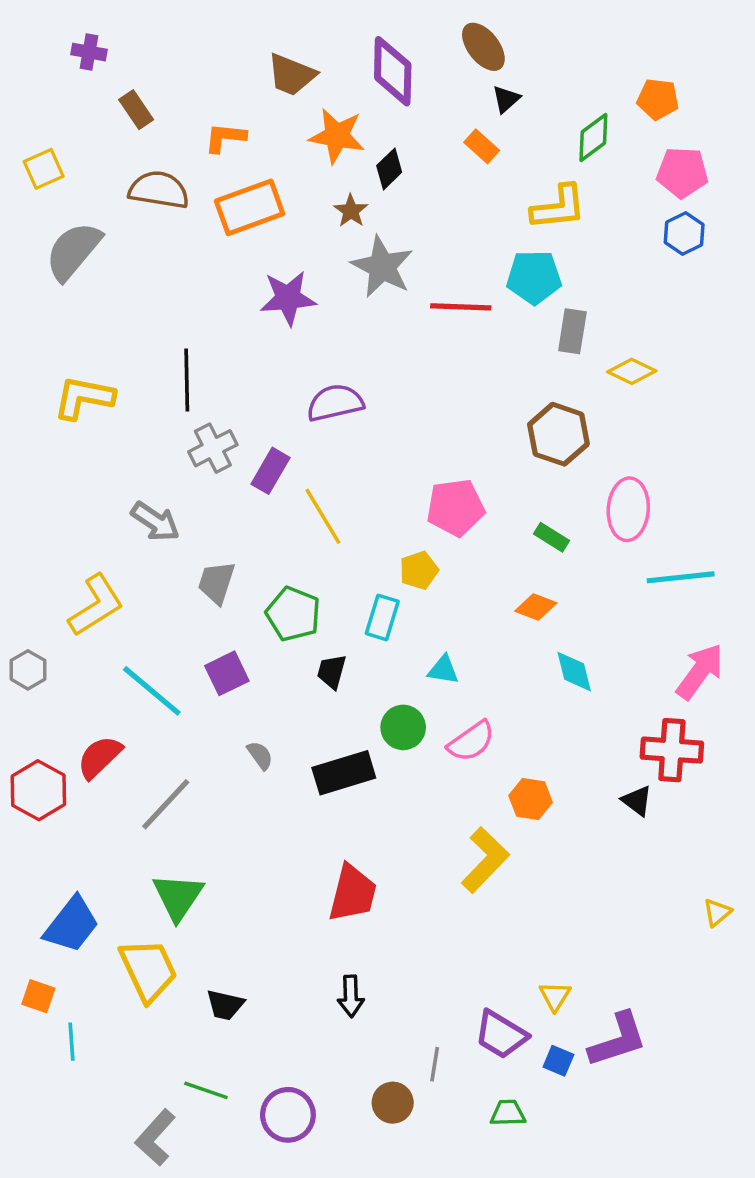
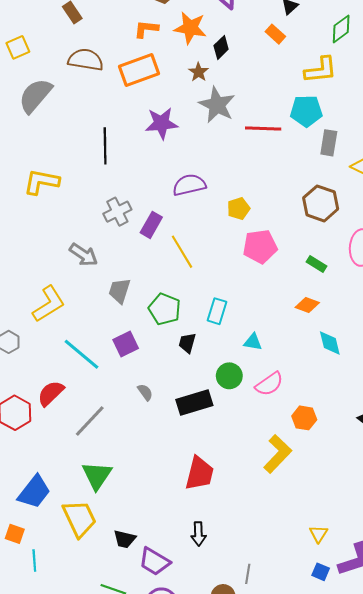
orange L-shape: (225, 138) -> (146, 29), moved
black line: (187, 380) -> (105, 146), moved
yellow pentagon: (419, 570) -> (239, 209), moved
purple trapezoid: (501, 1035) -> (154, 562), moved

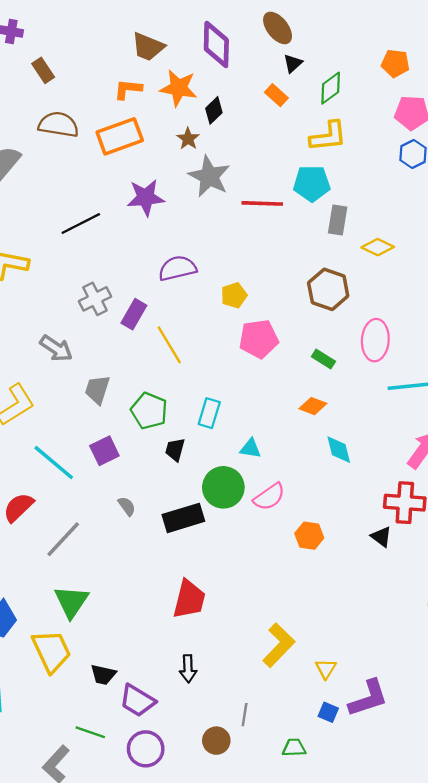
green diamond: (341, 29) -> (331, 88), moved
black line: (105, 146) -> (81, 223), turned 64
green circle: (229, 376) -> (223, 487), size x1.4
yellow L-shape: (278, 454) -> (279, 645), moved

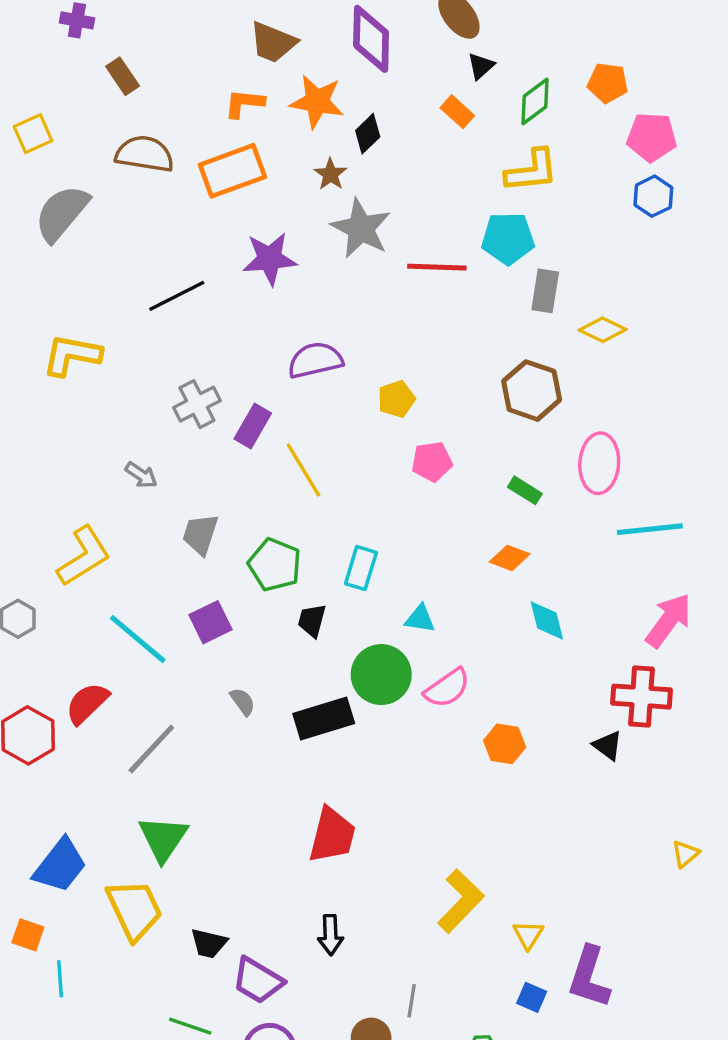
orange pentagon: (395, 63) -> (608, 83), moved
pink pentagon: (259, 339) -> (432, 462), size x0.7
gray arrow: (56, 348) -> (141, 475), size x0.7
purple L-shape: (368, 698) -> (589, 977), turned 126

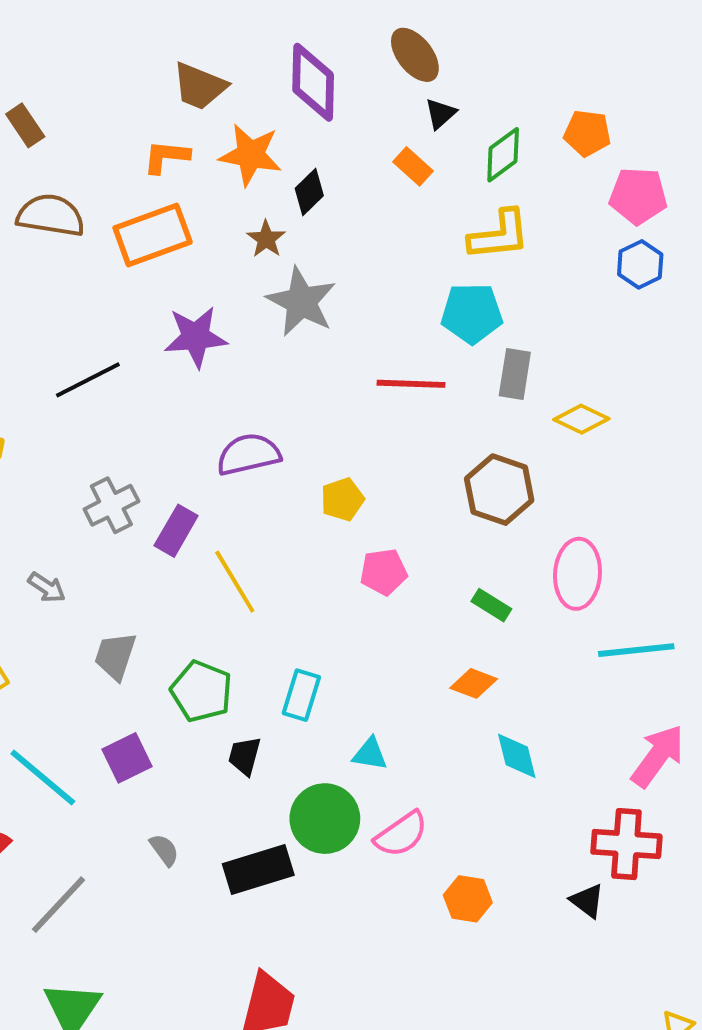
red line: (437, 267) -> (411, 384), moved

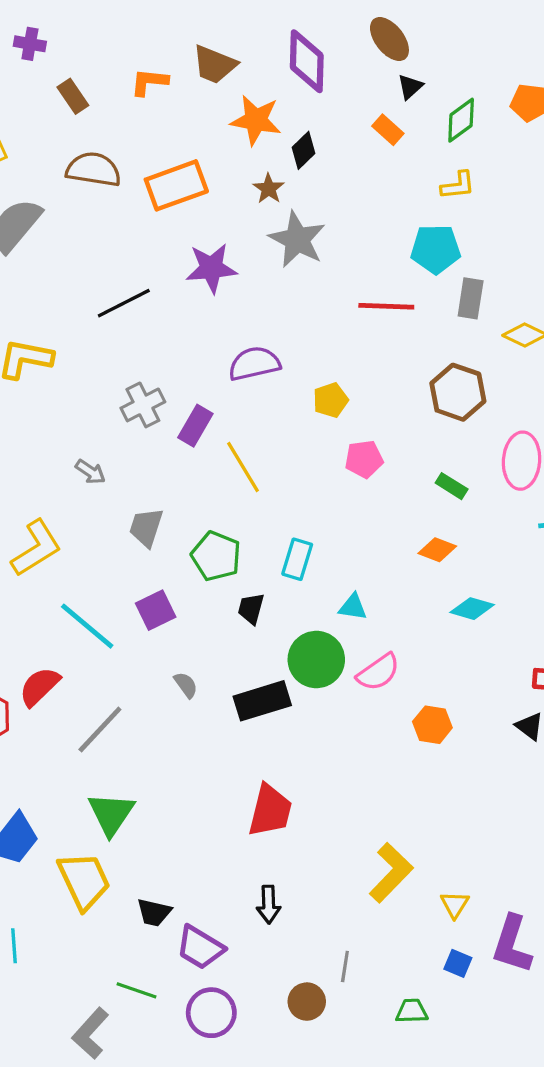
orange L-shape: (166, 157) -> (149, 82), moved
yellow L-shape: (499, 235) -> (458, 185), size x0.7
cyan diamond: (517, 756) -> (472, 609), turned -60

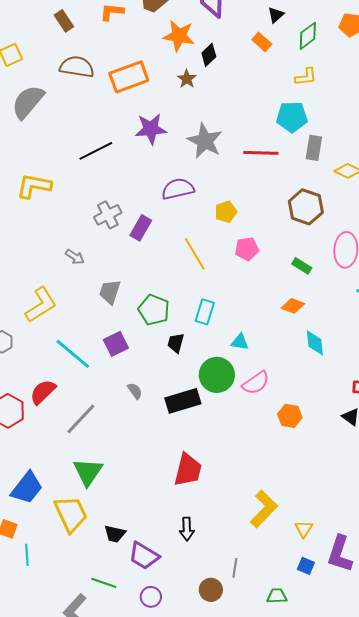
gray star: (297, 239) -> (205, 141), moved
yellow line: (243, 467) -> (195, 254), moved
cyan diamond: (472, 609) -> (315, 343), turned 68
purple circle: (211, 1013) -> (151, 597), size x0.7

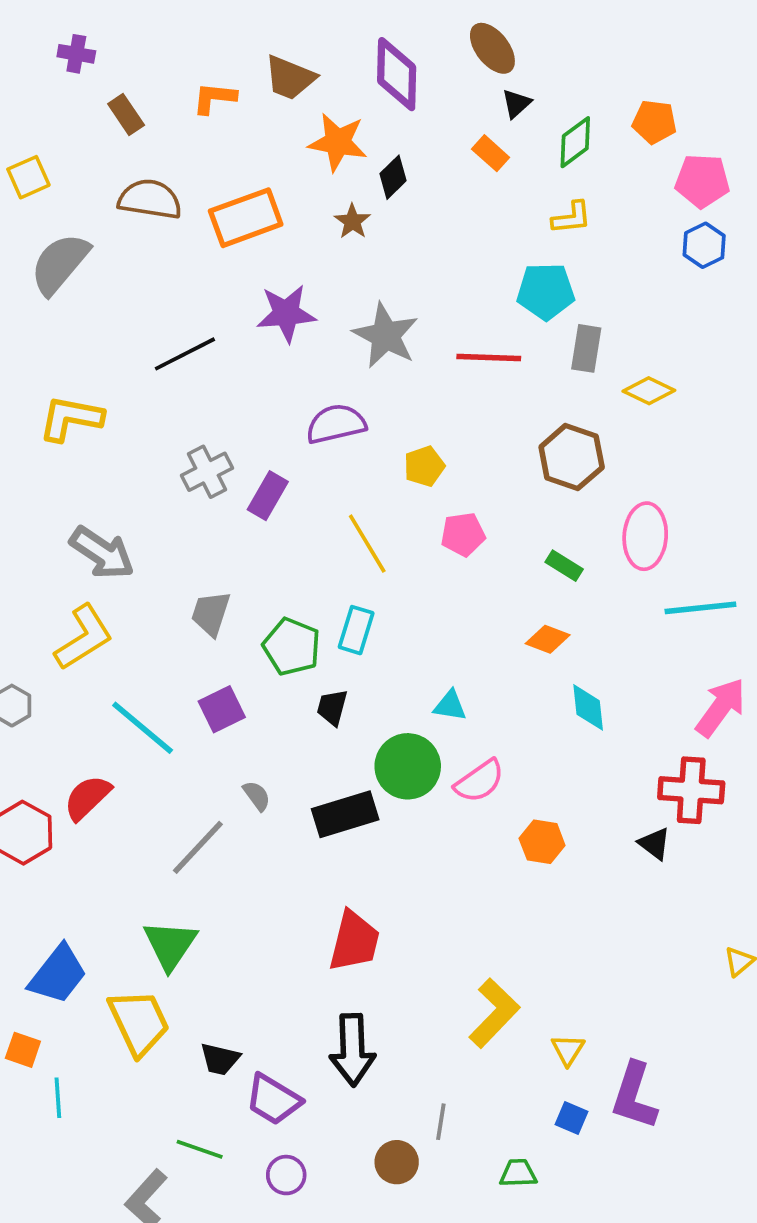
gray arrow: (75, 257) -> (102, 553), moved, size x1.8
cyan rectangle: (205, 312) -> (356, 630), moved
gray line: (81, 419) -> (198, 847), moved
black arrow: (187, 529) -> (352, 1050), size x1.6

